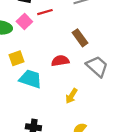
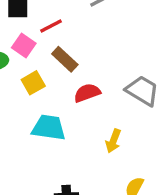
brown rectangle: (80, 38) -> (65, 59), moved
yellow square: (17, 58) -> (33, 83), moved

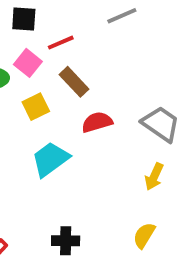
cyan trapezoid: (49, 128) -> (50, 159), turned -48
yellow arrow: (113, 141) -> (154, 177), moved

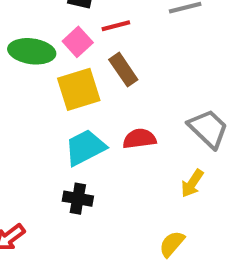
yellow square: (36, 107) -> (79, 89), size x1.5
red semicircle: (97, 122) -> (139, 139), moved
black cross: (66, 241) -> (78, 199), moved

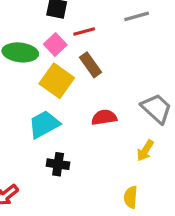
yellow square: (79, 89) -> (57, 81), turned -36
cyan trapezoid: (85, 148) -> (44, 124), moved
yellow semicircle: (172, 244) -> (131, 197), turned -35

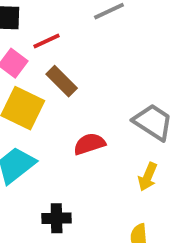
black cross: (58, 164) -> (57, 218), moved

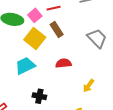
gray trapezoid: (153, 122) -> (97, 38), moved

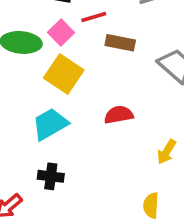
brown rectangle: (57, 30) -> (120, 43), moved, turned -42
black cross: (39, 96) -> (51, 176), moved

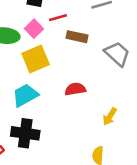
yellow square: (64, 74) -> (36, 59), turned 32
black cross: (51, 176) -> (25, 133), size x1.5

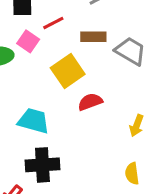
brown rectangle: (77, 37) -> (93, 37), moved
yellow square: (36, 59) -> (68, 71), moved
cyan trapezoid: (25, 95) -> (34, 121), turned 56

